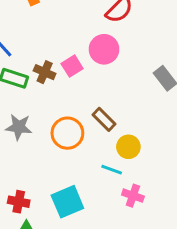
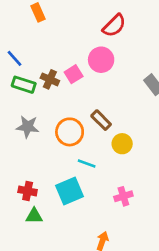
cyan line: (112, 170) -> (87, 163), moved
pink cross: (133, 196) -> (123, 196), moved, turned -36

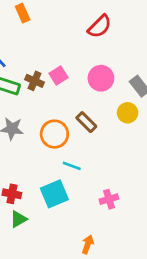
pink circle: (101, 60) -> (101, 78), moved
yellow circle: (122, 144) -> (128, 113), moved
green triangle: (34, 216) -> (19, 219), turned -30

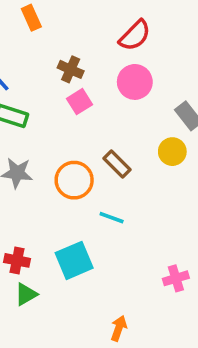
pink circle: (101, 78) -> (135, 82), moved
brown cross: (35, 81) -> (71, 69), moved
cyan line: (72, 166) -> (112, 218), moved
pink cross: (109, 199) -> (176, 278), moved

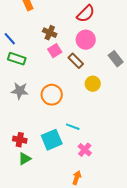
yellow circle: (172, 152) -> (93, 84), moved
brown rectangle: (117, 164) -> (76, 61), moved
cyan line: (112, 218) -> (73, 127), moved
pink cross: (176, 278) -> (85, 150), moved, turned -32

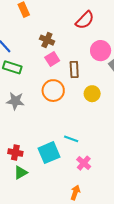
pink circle: (86, 40) -> (101, 51), moved
brown rectangle: (76, 61) -> (74, 70), turned 42
orange circle: (52, 95) -> (53, 91), moved

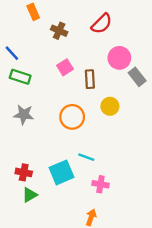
brown cross: (47, 40) -> (59, 31), moved
orange circle: (53, 91) -> (72, 117), moved
pink cross: (84, 163) -> (100, 184), turned -32

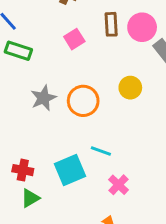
brown rectangle: (90, 79) -> (111, 24), moved
gray star: (24, 115) -> (43, 98), moved, turned -30
pink cross: (100, 184) -> (119, 185), turned 35

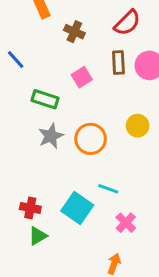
green rectangle: (18, 51) -> (45, 99), moved
cyan square: (70, 170) -> (77, 208), turned -32

